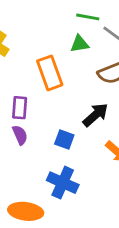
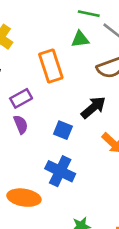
purple rectangle: (20, 108) -> (21, 98), turned 55

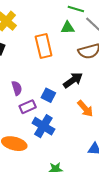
purple rectangle: (21, 98) -> (28, 107), moved

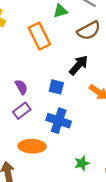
purple rectangle: (28, 107) -> (22, 111), moved

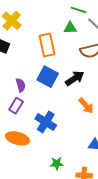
blue square: (56, 87) -> (48, 77), moved, size x1.5
purple rectangle: (22, 111) -> (16, 106), turned -35

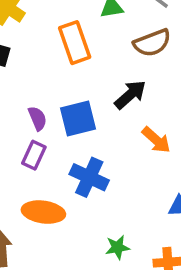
blue square: (48, 77) -> (78, 119), moved, turned -35

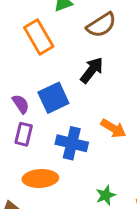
orange arrow: (156, 140) -> (113, 128), moved

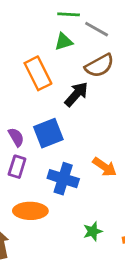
black arrow: (92, 70) -> (76, 94), moved

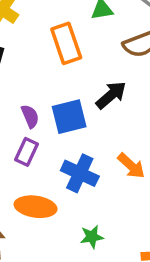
black arrow: (76, 94) -> (111, 95), moved
green star: (93, 231) -> (92, 237), moved

